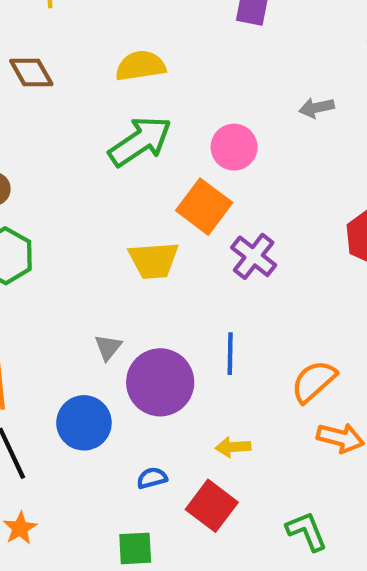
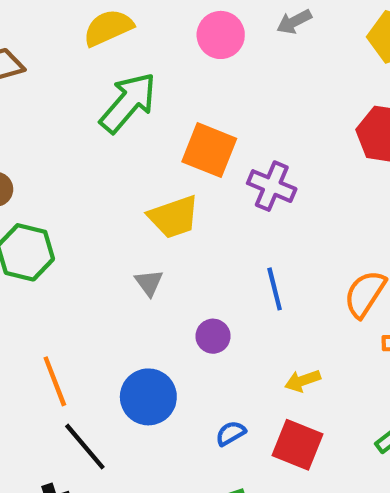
pink circle: (234, 147) -> (221, 35), moved
gray triangle: (108, 347) -> (149, 283), moved
purple circle: (160, 382) -> (213, 336), size x0.5

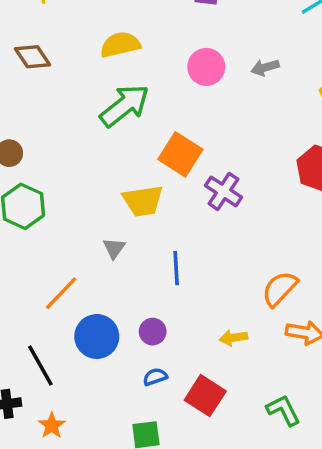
blue line: (275, 289) -> (176, 268), moved
purple circle: (213, 336) -> (153, 332), moved
orange line: (55, 381) -> (61, 293), moved, turned 54
yellow arrow: (303, 381) -> (233, 338), moved

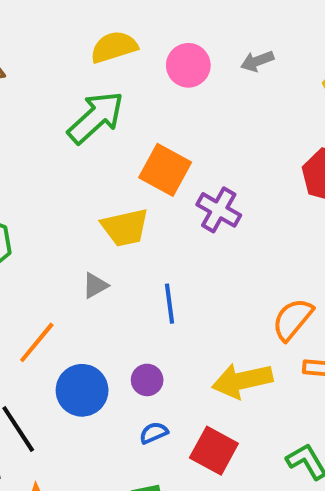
yellow semicircle: (120, 45) -> (114, 47), moved
gray triangle: (114, 248) -> (95, 285), turned 30
yellow arrow: (233, 338) -> (242, 381), size x1.8

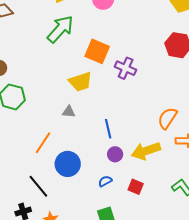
gray triangle: (95, 285) -> (69, 112), turned 40
blue line: (169, 304) -> (108, 129), moved
purple circle: (147, 380) -> (115, 154), moved
red square: (214, 451) -> (136, 187), size x0.7

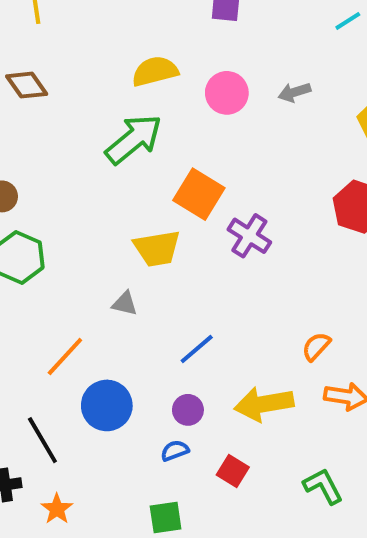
orange semicircle: (167, 118) -> (316, 346), size x0.7
blue line: (108, 129) -> (197, 349), turned 54
purple circle: (115, 154) -> (188, 410), moved

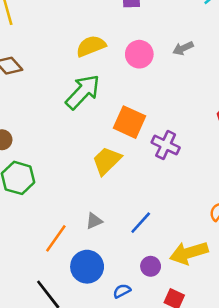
yellow trapezoid: (157, 248) -> (107, 161), turned 152
gray triangle: (125, 304) -> (94, 221), moved, turned -30
purple circle: (188, 410) -> (151, 266), moved
blue semicircle: (175, 451) -> (122, 291), moved

